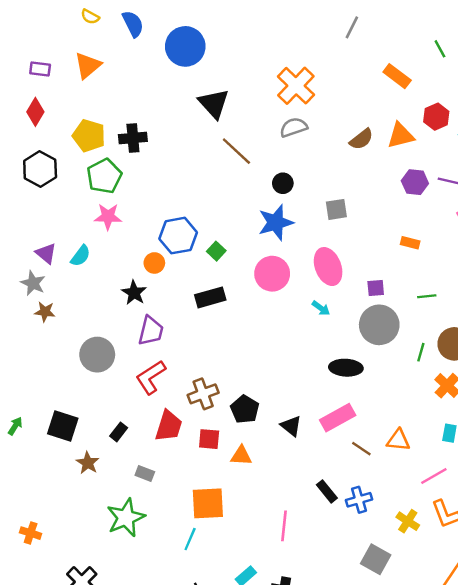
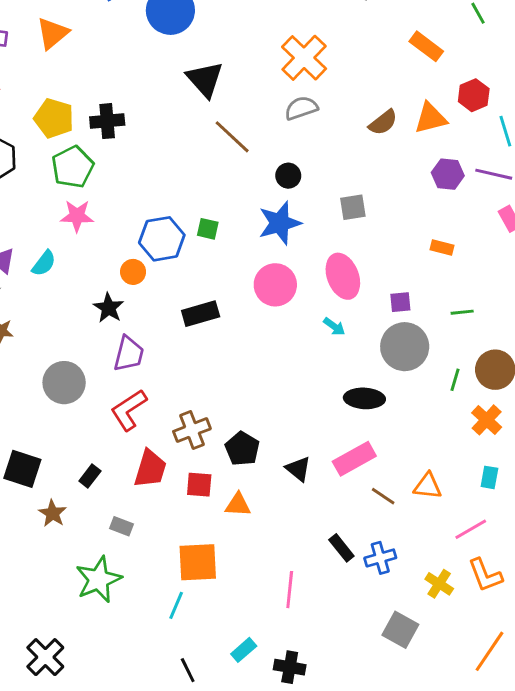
green square: (216, 251) -> (208, 229), moved, turned -30

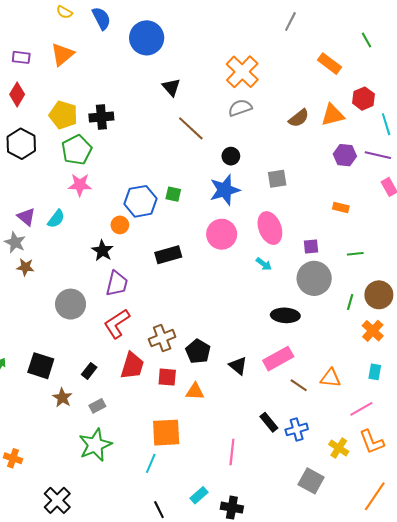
black triangle: (205, 79) -> (171, 87), size x0.7
gray rectangle: (122, 526) -> (97, 406), moved, turned -49

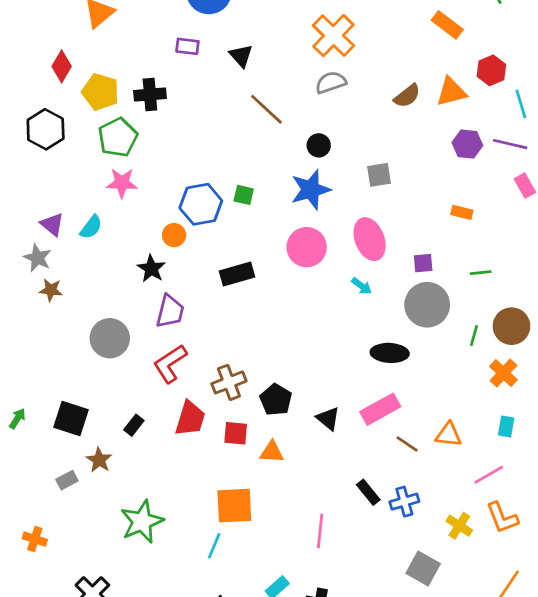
purple rectangle: (21, 57) -> (187, 46), moved
red diamond: (17, 94) -> (62, 66), moved
gray rectangle: (97, 406) -> (67, 480), moved

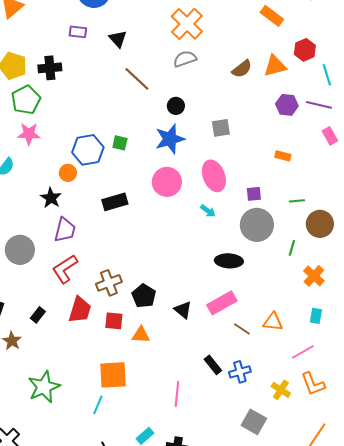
brown circle: (511, 326) -> (320, 224), moved

